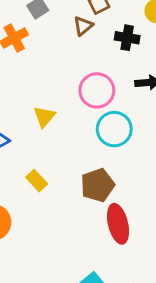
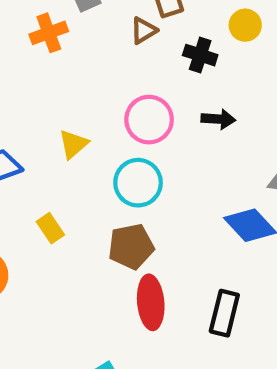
cyan circle: (114, 129) -> (138, 183), moved

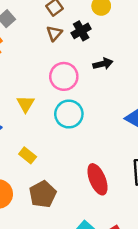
brown triangle: (144, 31) -> (54, 33), moved
black cross: (200, 55) -> (81, 31), turned -30
brown pentagon: (131, 246) -> (43, 194), moved

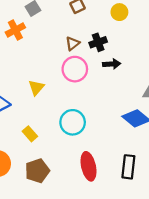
black cross: (81, 31) -> (98, 42), moved
brown triangle: (54, 33) -> (73, 43), moved
cyan circle: (69, 114) -> (73, 122), moved

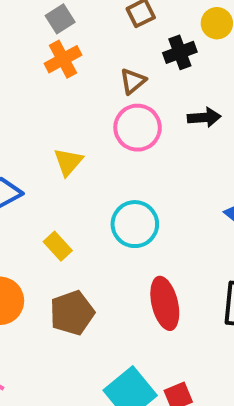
orange cross: (15, 30) -> (63, 59), moved
black cross: (98, 42) -> (180, 52), moved

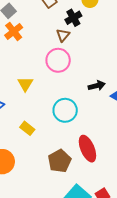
brown triangle: (133, 81) -> (63, 35), moved
black arrow: (204, 117) -> (97, 86), moved
brown pentagon: (72, 313) -> (59, 161), moved

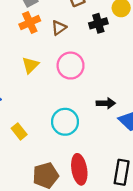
brown triangle: (63, 35) -> (59, 28), moved
yellow triangle: (25, 84) -> (30, 65), moved

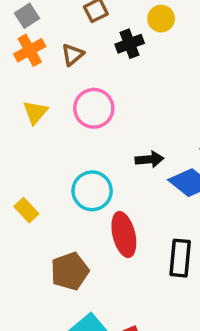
red ellipse: (79, 169) -> (124, 235), moved

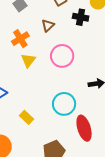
black cross: (130, 44) -> (81, 17), turned 35
orange cross: (30, 50) -> (20, 39), moved

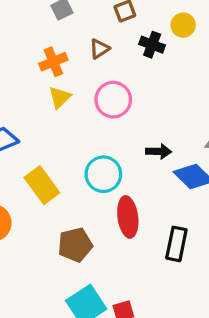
yellow rectangle: (27, 117) -> (42, 185), size x1.6

